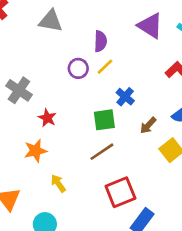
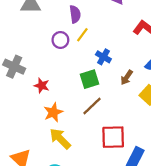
orange star: (35, 151) -> (53, 112), moved
yellow arrow: (58, 183) -> (60, 139), size x1.5
red square: (120, 192) -> (113, 137), turned 30

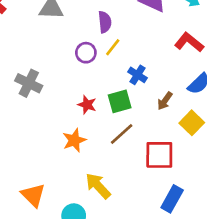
red star: (42, 86) -> (87, 105), moved
red square: (113, 137) -> (159, 155), moved
yellow arrow: (60, 139) -> (98, 186), moved

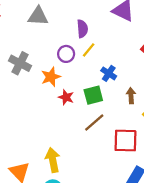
gray cross: (29, 83) -> (20, 63), moved
brown arrow: (165, 101) -> (131, 96), turned 140
orange star: (74, 140) -> (51, 77), moved
yellow arrow: (98, 186) -> (53, 160), moved, turned 30

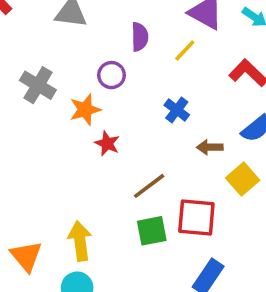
yellow line: (89, 50) -> (185, 51), moved
green square: (93, 95) -> (152, 231), moved
brown arrow: (131, 96) -> (210, 147), turned -91

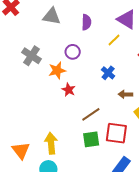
purple semicircle: (140, 37) -> (86, 22), moved

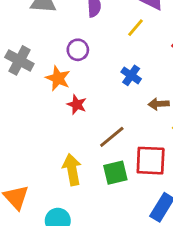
orange star: (57, 70) -> (58, 78), turned -30
yellow arrow: (51, 143) -> (72, 170), moved

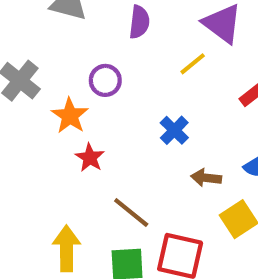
brown line: (112, 137) -> (131, 213), turned 68

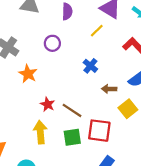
orange star: (70, 116) -> (28, 74), moved
red star: (90, 158) -> (47, 104), moved

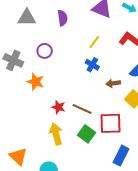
yellow line: (97, 31) -> (94, 42), moved
purple circle: (52, 43) -> (45, 51), moved
green square: (72, 137) -> (86, 134), turned -36

